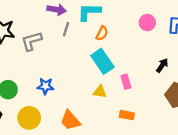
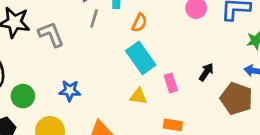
gray L-shape: (32, 41) -> (51, 34), turned 85
black arrow: (162, 65) -> (206, 72), moved

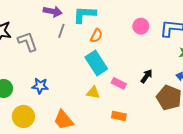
pink rectangle: (171, 83) -> (119, 83), turned -48

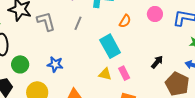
gray line: (61, 31) -> (78, 23), moved
orange semicircle: (96, 36) -> (125, 21), moved
pink rectangle: (119, 83) -> (124, 73), moved, turned 32

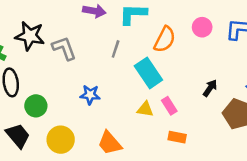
orange semicircle: (125, 21) -> (165, 39), size x1.5
gray line: (78, 23) -> (116, 49), moved
blue star: (55, 64) -> (90, 95), moved

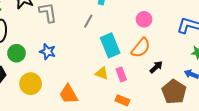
pink circle: (202, 27) -> (144, 19), moved
orange semicircle: (165, 39) -> (141, 48), moved
blue star: (90, 95) -> (48, 52), moved

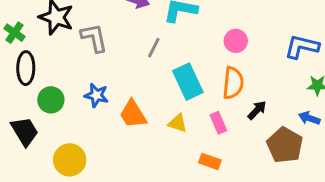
orange semicircle: (141, 48) -> (233, 83), turned -30
pink rectangle: (121, 74) -> (218, 123), moved
yellow circle: (31, 84) -> (70, 160), moved
orange trapezoid: (69, 94) -> (133, 114), moved

